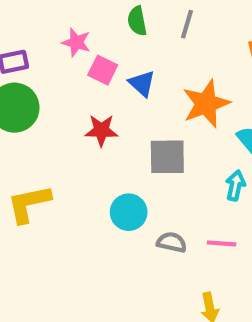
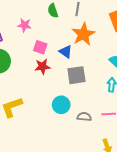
pink square: (103, 70) -> (40, 47), moved
blue triangle: (142, 83) -> (66, 52), moved
orange star: (206, 104) -> (83, 34), moved

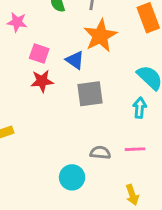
cyan circle: (61, 105) -> (72, 177), moved

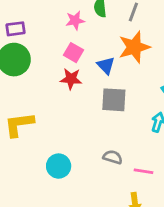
pink star: (17, 22) -> (75, 20), moved, turned -30
pink line: (135, 149) -> (144, 171), moved
cyan circle: (72, 177) -> (59, 166), moved

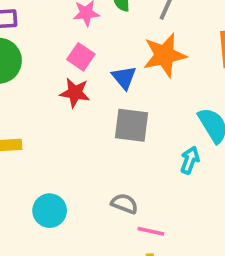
pink line: (144, 171) -> (151, 231), moved

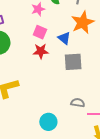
cyan circle: (50, 211) -> (48, 122), moved

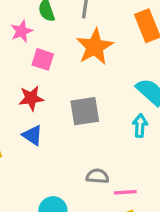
pink square: (40, 32) -> (43, 59), moved
blue triangle: (64, 38) -> (32, 135), moved

